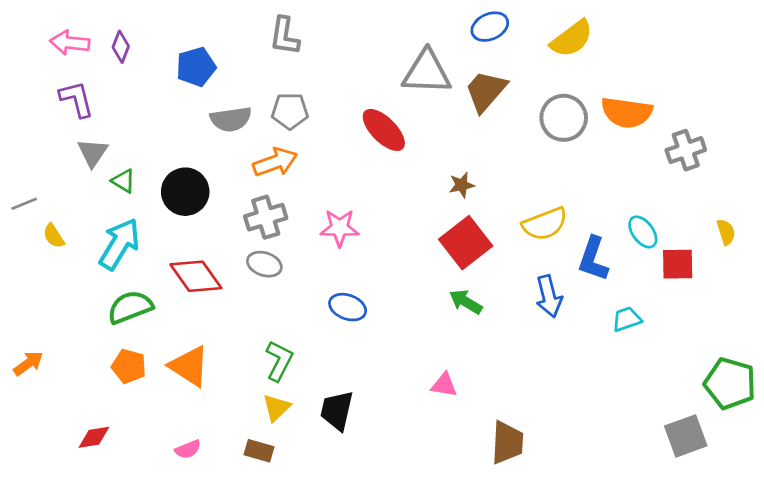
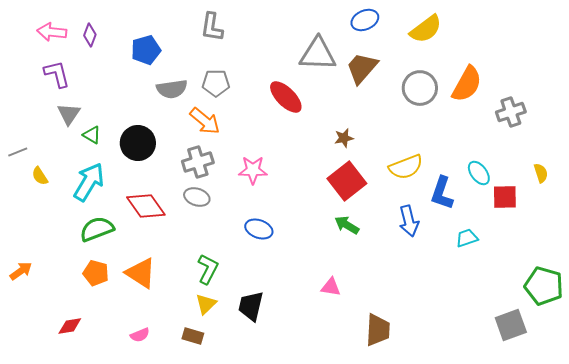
orange semicircle: (627, 112) -> (467, 84), turned -69
orange arrow: (275, 162) -> (205, 121), turned 60

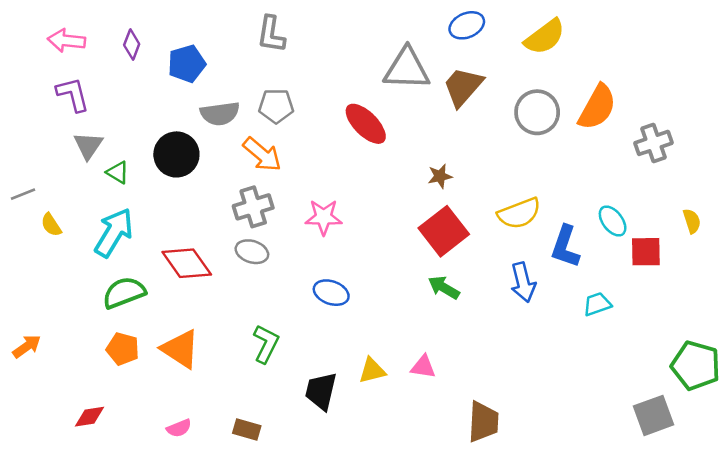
purple diamond: (90, 35) -> (132, 44), moved
black circle: (138, 143) -> (176, 154), moved
yellow triangle: (206, 304) -> (372, 371), moved, turned 30

